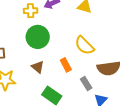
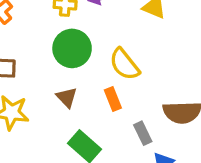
yellow semicircle: (84, 45) -> (124, 64), moved

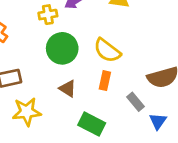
orange rectangle: (113, 99) -> (105, 81), turned 48

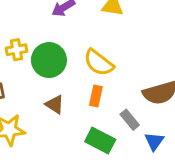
yellow cross: (48, 15) -> (16, 50), moved
green rectangle: (92, 124) -> (100, 141), moved

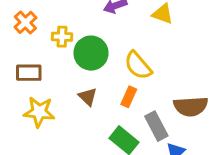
gray rectangle: (130, 120) -> (156, 126), size x1.4

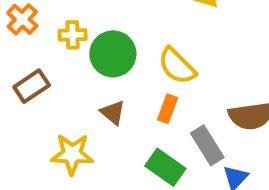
brown rectangle: (29, 73) -> (32, 86), turned -30
yellow star: (39, 112) -> (72, 154), moved

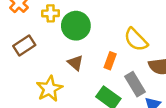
yellow semicircle: (177, 66) -> (136, 40), moved
yellow star: (72, 154) -> (49, 89), turned -30

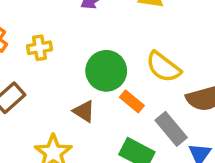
green circle: (76, 26) -> (106, 71), moved
orange rectangle: (110, 61) -> (132, 101), turned -63

